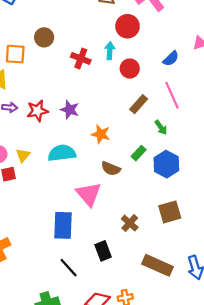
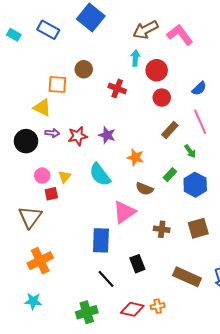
red circle: (127, 26) -> (157, 70), moved
cyan arrow: (110, 51) -> (135, 58), moved
cyan semicircle: (62, 153) -> (100, 175), turned -120
pink triangle: (89, 194) -> (124, 212), turned 35
brown cross: (130, 223) -> (162, 229), moved, turned -35

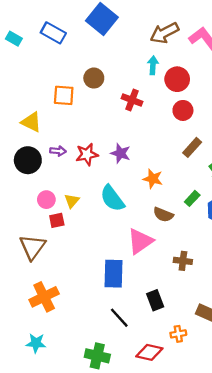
yellow triangle: (42, 108) -> (31, 122), moved
orange cross: (158, 306) -> (178, 334), moved
green cross: (87, 312) -> (97, 356), turned 30

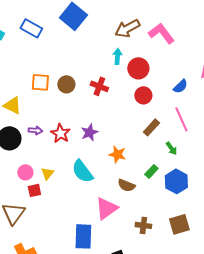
brown circle: (94, 78) -> (66, 84), moved
purple star: (120, 153) -> (89, 132), turned 30
red star: (87, 154) -> (60, 133), turned -30

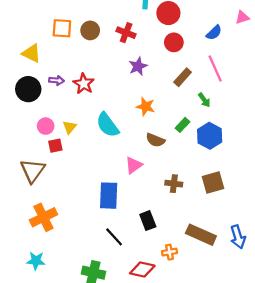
purple star: (89, 132) -> (138, 66), moved
pink triangle: (106, 208) -> (134, 165), size x0.7

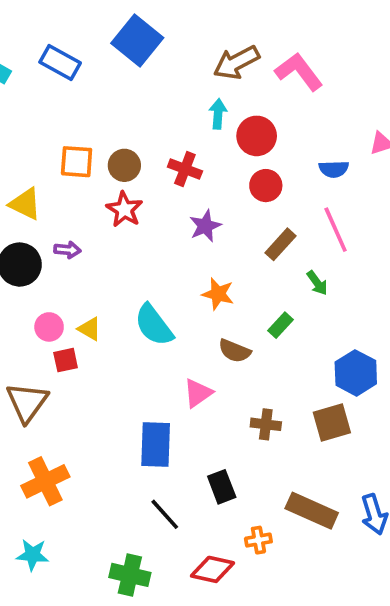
blue semicircle: (214, 33) -> (334, 169), turned 42
red star: (84, 84) -> (124, 209), moved
yellow triangle: (70, 127) -> (89, 329), turned -40
blue hexagon: (210, 136) -> (356, 373), moved

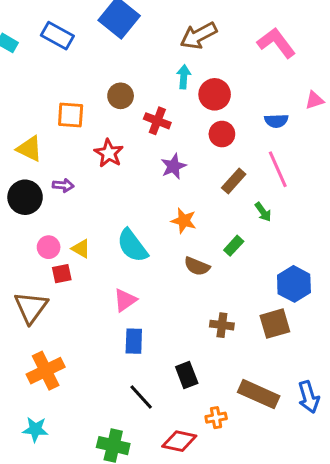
pink L-shape: (299, 72) -> (276, 43), moved
brown circle: (124, 165) -> (121, 96), moved
pink triangle: (198, 393) -> (125, 300), moved
blue rectangle: (156, 445) -> (134, 341), size x0.7

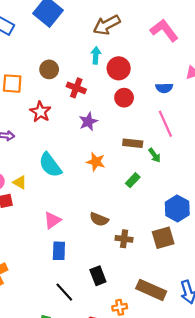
brown rectangle: (234, 181) -> (133, 143), moved, turned 54
cyan semicircle: (132, 246) -> (50, 165), moved
brown semicircle: (197, 266) -> (99, 219), moved

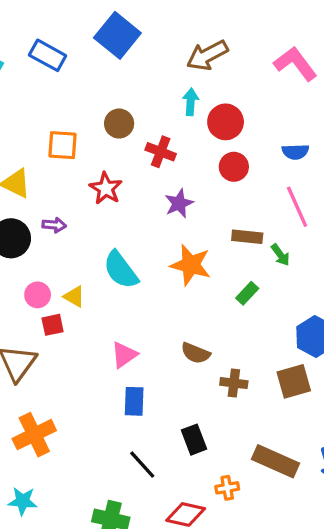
orange star: (96, 162) -> (191, 265), size x1.4

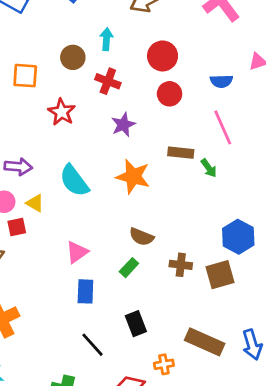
cyan arrow: (191, 102) -> (106, 39), moved
purple arrow: (54, 225) -> (18, 167), moved, size x1.4
green rectangle: (247, 293) -> (129, 268), moved
brown semicircle: (196, 353) -> (142, 237), moved
brown cross: (234, 383) -> (181, 265), moved

